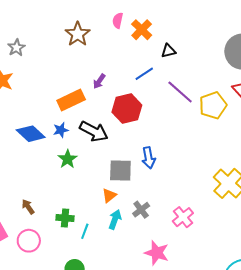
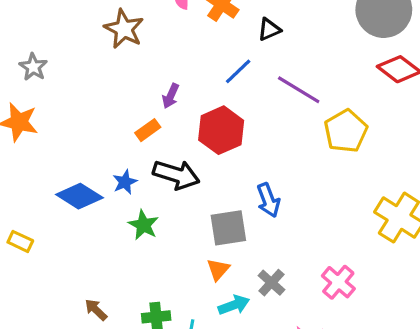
orange rectangle: (71, 100) -> (148, 130), moved, size x0.6
yellow pentagon: (213, 105) -> (346, 131), moved
cyan arrow: (115, 219) -> (234, 305), turned 60

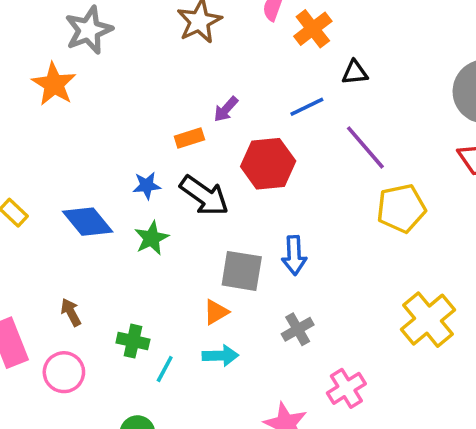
gray star: (33, 67) -> (89, 30), size x1.5
blue diamond: (79, 196) -> (88, 222), moved
pink cross: (338, 282) -> (346, 388), moved
gray cross: (271, 283) -> (298, 329), moved

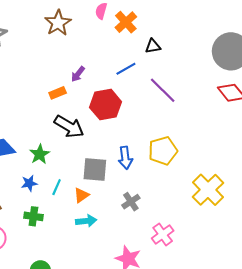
blue star: (147, 185) -> (29, 183), moved
yellow pentagon: (401, 208) -> (163, 151), moved
cyan line: (165, 369) -> (57, 187), moved

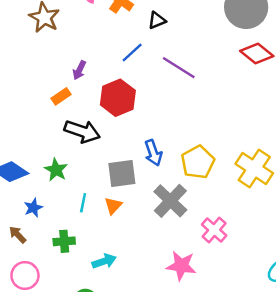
yellow pentagon: (163, 151) -> (198, 162), moved
blue star: (29, 183) -> (33, 208), moved
gray cross: (131, 202) -> (170, 201), size x1.6
cyan arrow: (86, 221) -> (104, 261), moved

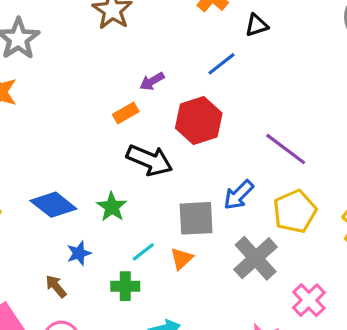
purple line: (179, 68) -> (286, 149), moved
purple arrow: (79, 70) -> (152, 81), turned 30
blue arrow: (153, 153) -> (239, 195), turned 60
cyan line: (83, 203) -> (143, 252), turned 36
green cross: (64, 241) -> (125, 286), moved

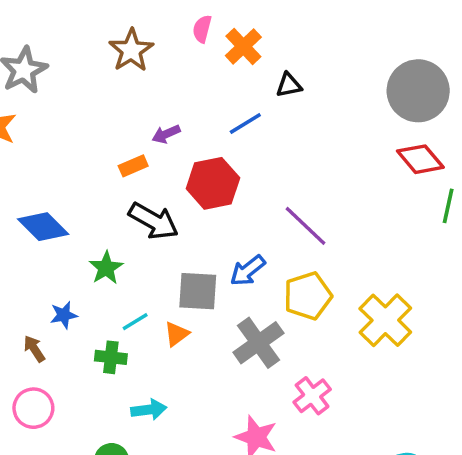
blue diamond: (53, 205) -> (43, 227), moved

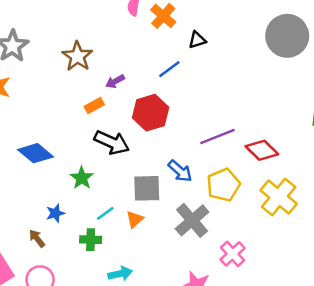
brown star: (131, 50) -> (77, 56), moved
red diamond: (420, 159) -> (262, 150), moved
purple line: (306, 226) -> (217, 136), turned -60
blue arrow: (248, 271) -> (180, 171), turned -95

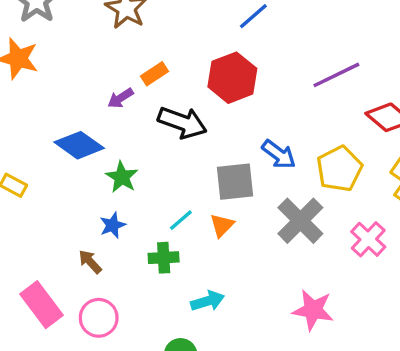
purple arrow: (115, 81) -> (120, 98), moved
purple line: (217, 136) -> (336, 75), moved
green star: (82, 178) -> (122, 177), moved
pink cross: (233, 254) -> (368, 239), moved

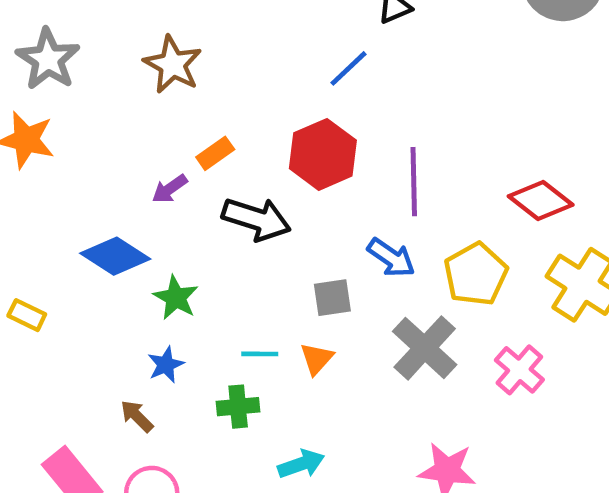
purple line: (336, 75) -> (414, 182), moved, turned -63
gray square: (235, 182) -> (332, 298), size x0.7
cyan line: (181, 220) -> (260, 354), turned 44

